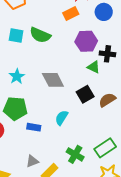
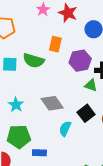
orange rectangle: (71, 13) -> (55, 44), moved, turned -42
cyan semicircle: (62, 118) -> (65, 129), moved

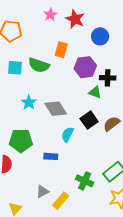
cyan star: (16, 105) -> (29, 102), moved
blue rectangle: (39, 153) -> (51, 156), moved

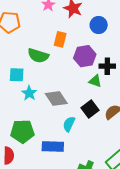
cyan square: (15, 68) -> (17, 75), moved
blue rectangle: (51, 156) -> (53, 146), size x1.5

